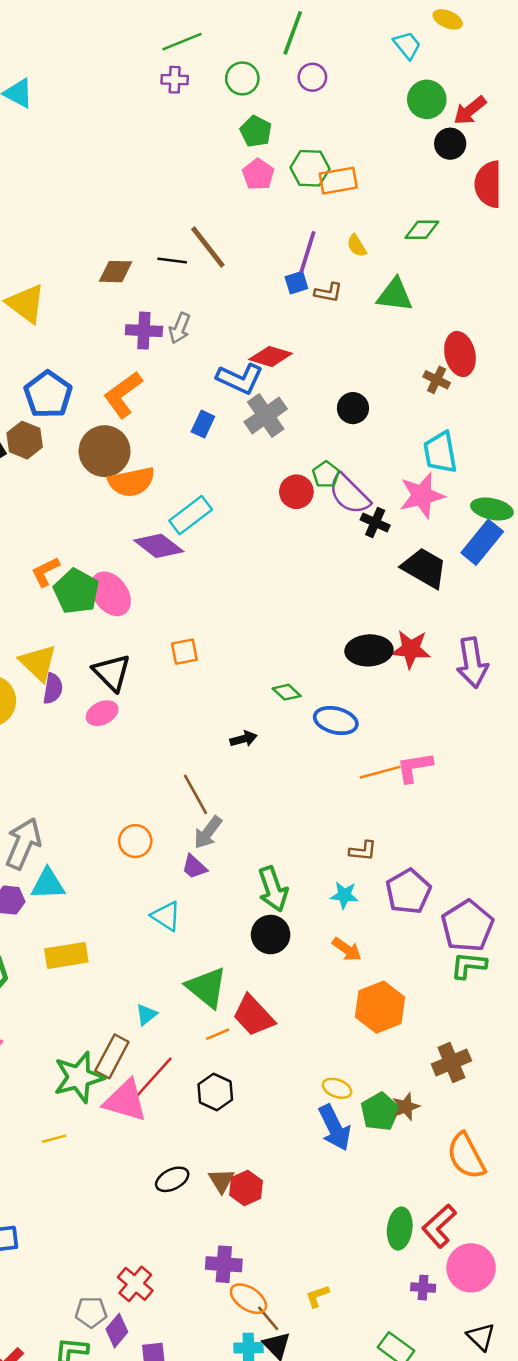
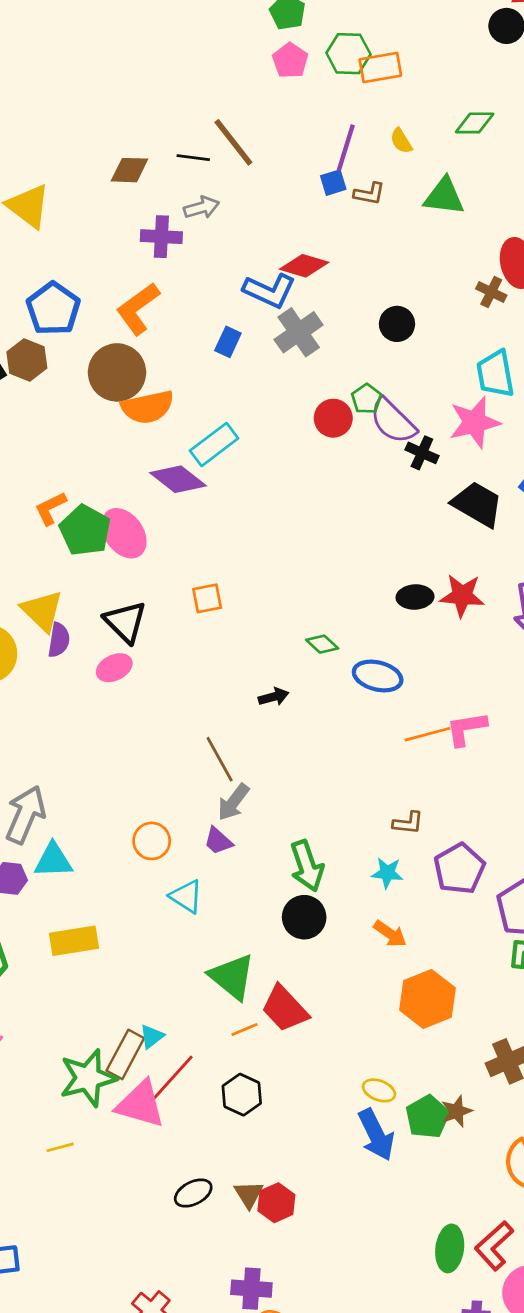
gray arrow: (180, 328) -> (202, 208), moved, turned -128
black ellipse: (369, 650) -> (415, 597), size x0.7
orange circle: (135, 841) -> (152, 841), moved
cyan triangle: (146, 1014) -> (152, 1036), moved

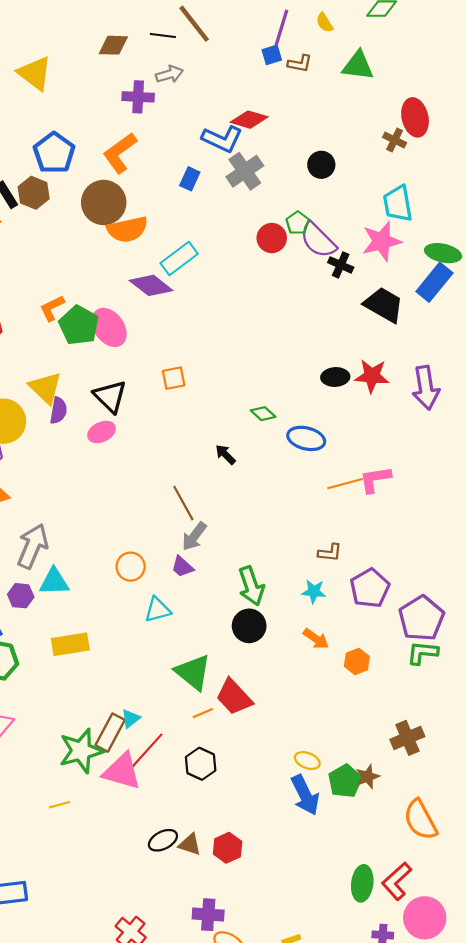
black arrow: (274, 697) -> (225, 455), turned -120
cyan triangle: (186, 896) -> (158, 610), turned -48
orange hexagon: (427, 999) -> (357, 661), moved, size x0.6
brown triangle: (249, 1194) -> (190, 845), moved, turned -40

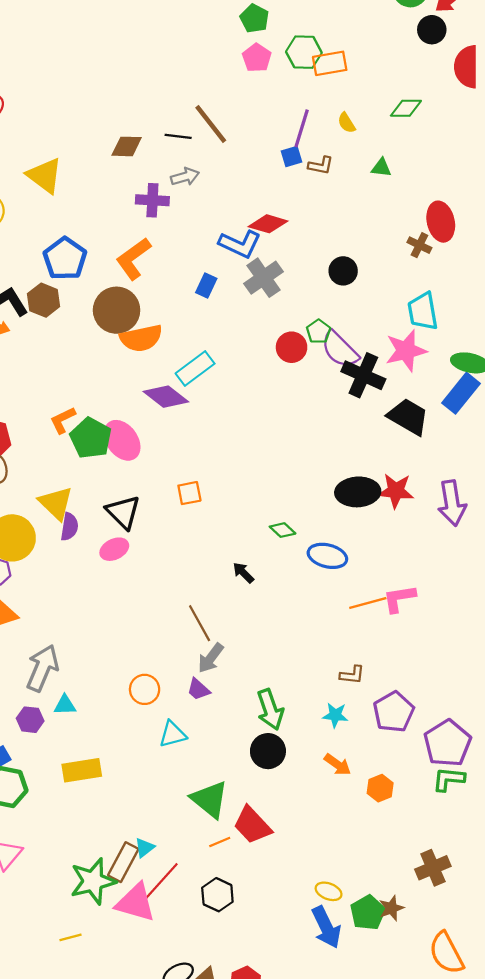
green triangle: (358, 66) -> (381, 168), size x0.6
black cross: (341, 265) -> (363, 375), size x1.6
black ellipse: (335, 377) -> (358, 492), size x1.5
cyan triangle: (54, 582) -> (65, 705), size x0.7

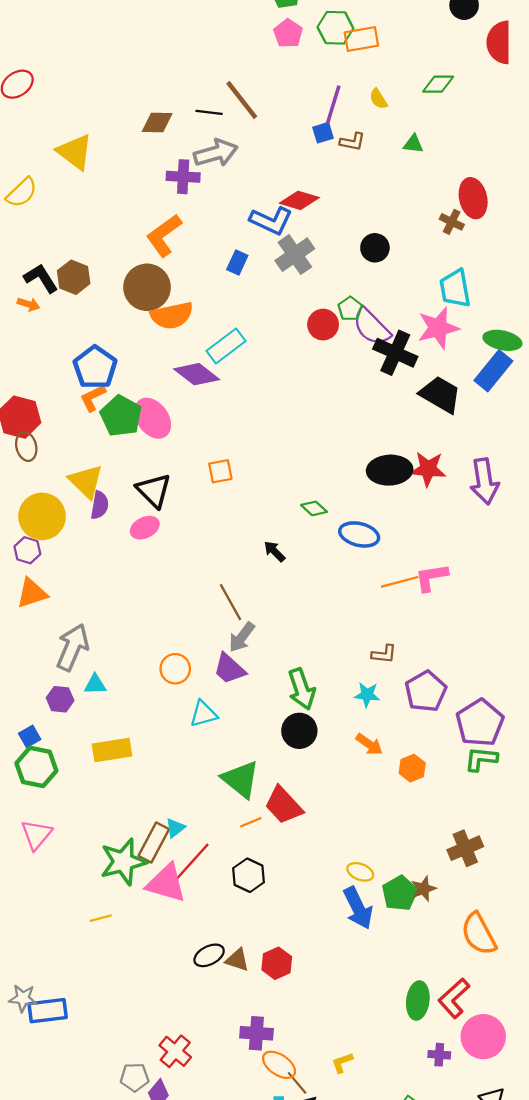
gray arrow: (185, 177) -> (216, 153), size x1.5
blue pentagon: (65, 259) -> (95, 367), moved
purple trapezoid: (198, 689) -> (229, 669), size x1.4

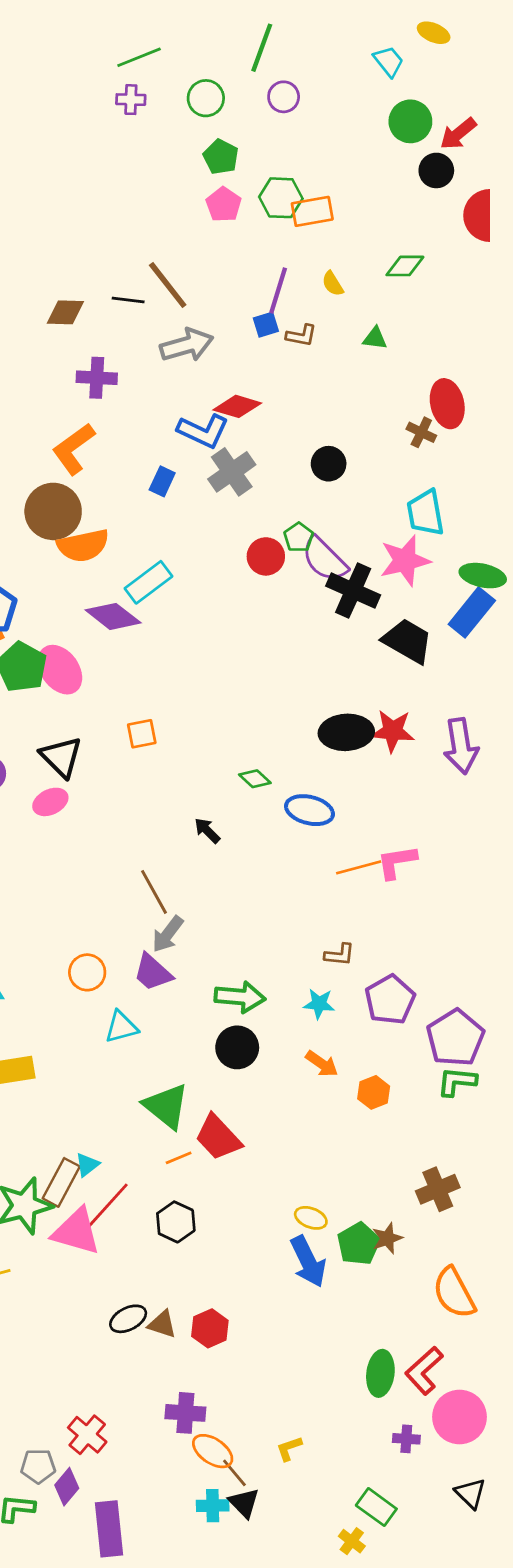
gray arrow: (216, 153) -> (187, 345), moved
green arrow: (302, 689) -> (240, 997), turned -66

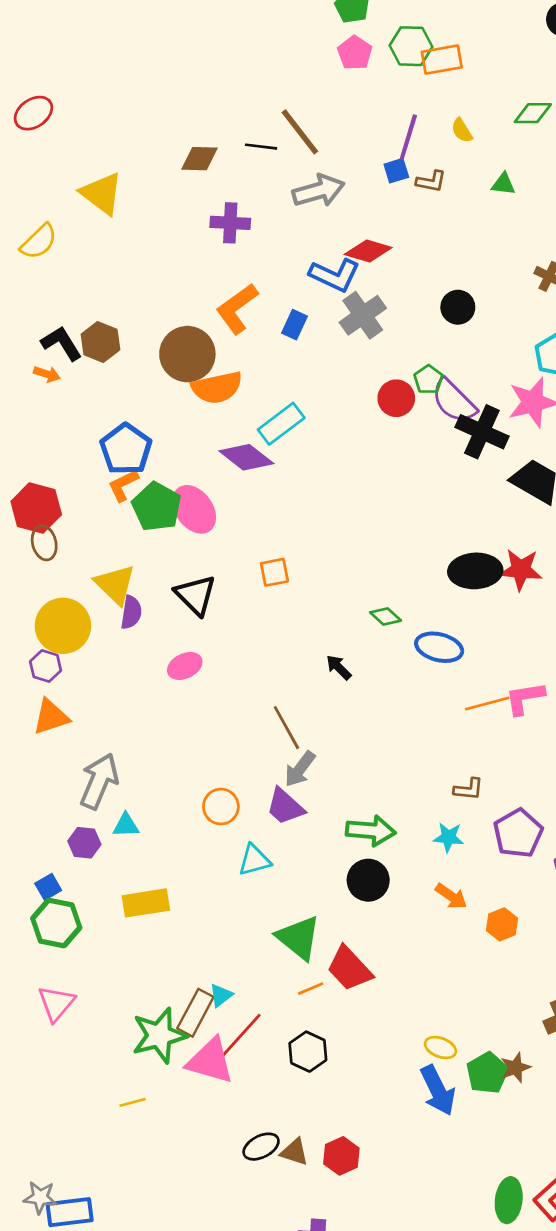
orange L-shape: (74, 449) -> (237, 309), moved
pink ellipse: (50, 802) -> (185, 666), moved

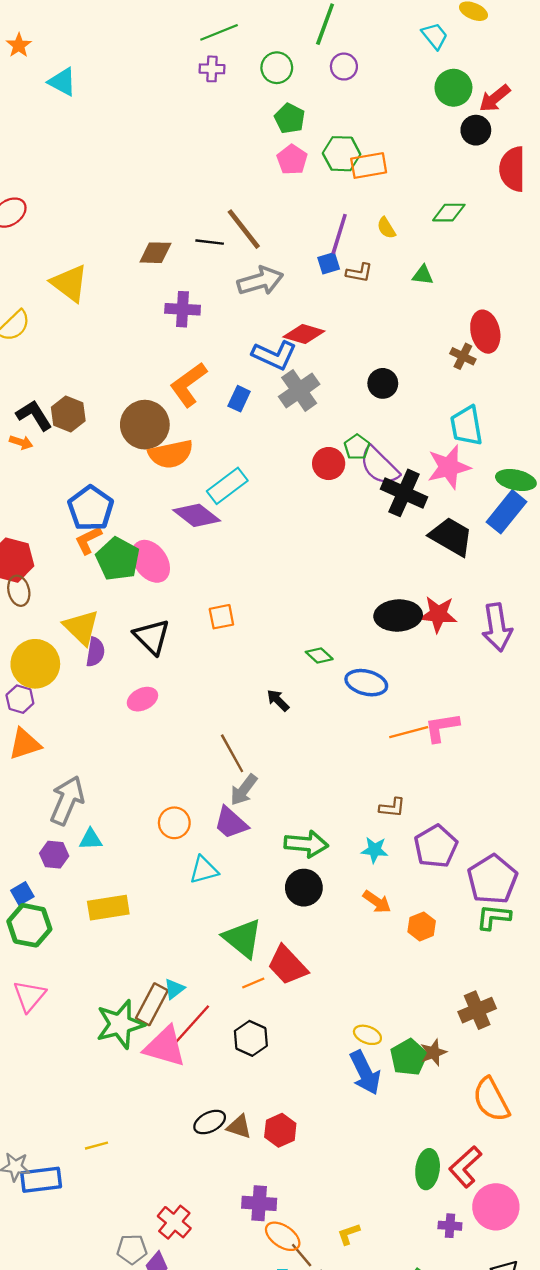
yellow line: (133, 1102) -> (97, 1146), moved

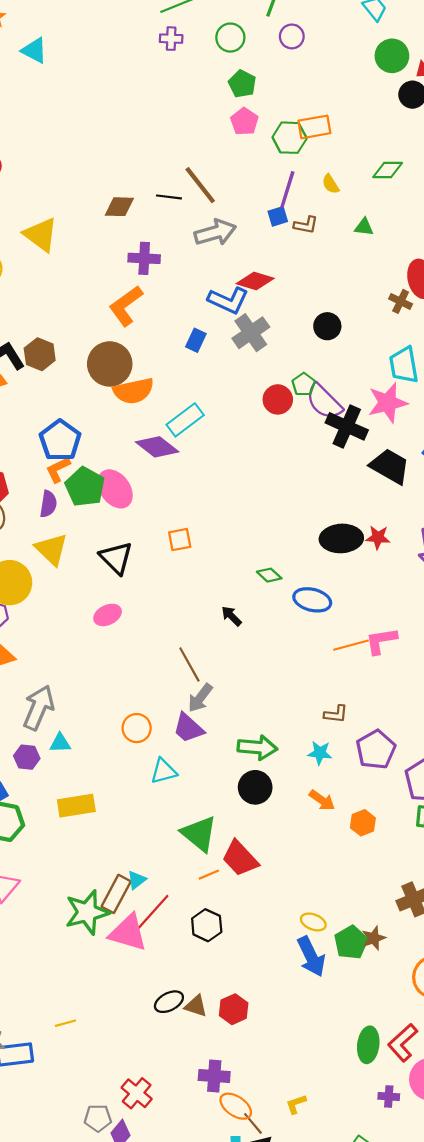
green hexagon: (342, 154) -> (290, 138), moved
orange L-shape: (188, 385) -> (126, 306), moved
red star: (438, 614) -> (378, 537), size x0.7
purple semicircle: (95, 652) -> (48, 504), moved

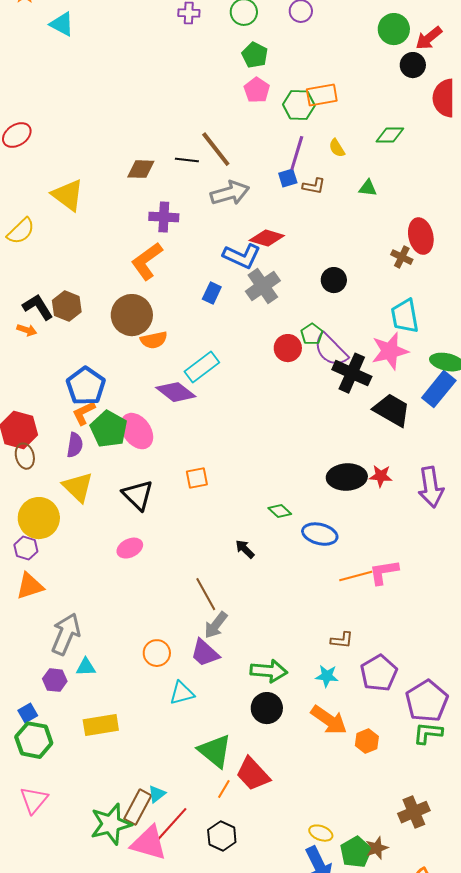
orange semicircle: (133, 391) -> (154, 340), size x0.7
orange arrow: (322, 800) -> (329, 720), size x1.5
orange line: (209, 875) -> (224, 789), turned -36

